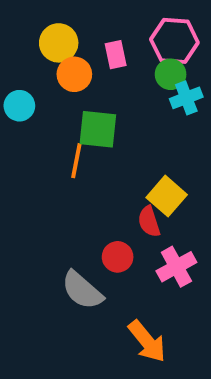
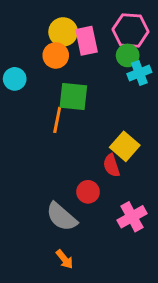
yellow circle: (59, 43) -> (63, 32), moved
pink rectangle: (116, 55) -> (87, 41), size x1.4
pink cross: (176, 267) -> (132, 217), moved
orange arrow: (147, 341) -> (65, 259), moved, size x0.6

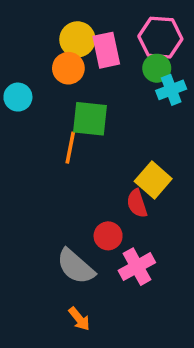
pink cross: (132, 217) -> (137, 267), moved

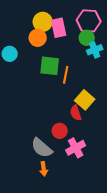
orange line: (70, 148) -> (66, 75), moved
orange arrow: (79, 319) -> (44, 169), moved, turned 32

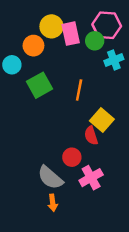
orange circle: (38, 38) -> (33, 46), moved
green circle: (87, 38) -> (95, 41), moved
green square: (50, 66) -> (39, 85), moved, turned -35

